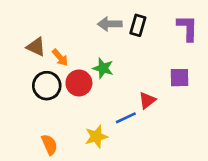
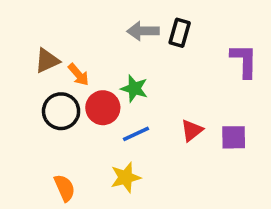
purple L-shape: (187, 28) -> (244, 61), moved
brown triangle: (36, 47) -> (47, 61), turned -50
purple square: (179, 78) -> (234, 137), moved
blue line: (126, 118) -> (136, 134), moved

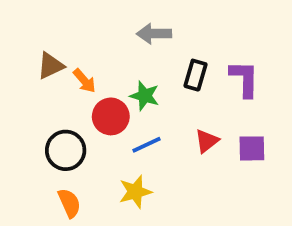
black rectangle: (180, 33) -> (195, 75), moved
purple L-shape: (244, 61) -> (244, 79), moved
black circle: (61, 111) -> (66, 150), moved

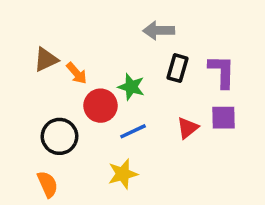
gray arrow: (154, 34) -> (159, 30), moved
purple square: (252, 148) -> (224, 118), moved
orange semicircle: (69, 203) -> (48, 184), moved

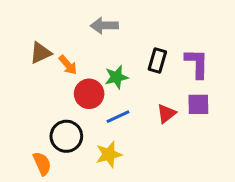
gray arrow: (159, 30) -> (104, 26), moved
green star: (131, 87) -> (116, 77), turned -30
black circle: (60, 136) -> (66, 136), moved

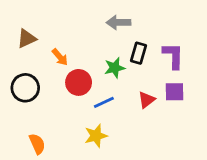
gray arrow: (104, 26) -> (119, 22), moved
brown triangle: (41, 53) -> (27, 38), moved
green star: (116, 77) -> (115, 68), moved
black circle: (66, 136) -> (25, 88), moved

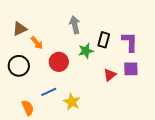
gray arrow: (119, 22) -> (75, 25), moved, turned 78
orange arrow: (60, 57) -> (37, 43), moved
blue line: (104, 102) -> (49, 92), moved
yellow star: (96, 136) -> (72, 102), turned -30

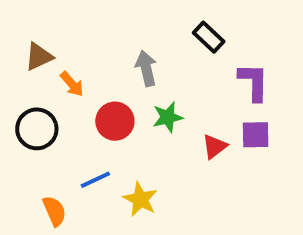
gray arrow: (75, 25) -> (146, 68), moved
black rectangle: (104, 40) -> (209, 37), moved, turned -63
green star: (86, 51) -> (168, 117), moved

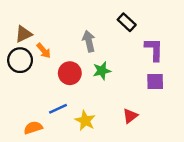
black circle: (37, 129) -> (20, 60), moved
red triangle: (215, 146) -> (130, 116), moved
orange semicircle: (54, 211) -> (33, 128), turned -84

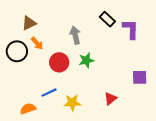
brown triangle: (24, 34) -> (29, 23), moved
purple L-shape: (154, 49) -> (131, 29), moved
purple square: (155, 81) -> (140, 77), moved
yellow star: (85, 121) -> (72, 103), turned -30

